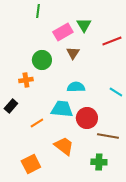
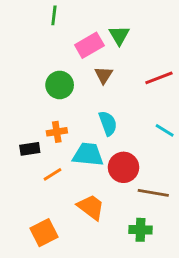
red line: (112, 41) -> (159, 78), moved
orange cross: (26, 80) -> (57, 132), moved
cyan semicircle: (76, 87) -> (108, 123), turned 72
black rectangle: (11, 106) -> (30, 149), moved, turned 40

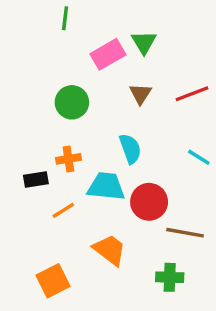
brown triangle: (104, 75) -> (141, 94), moved

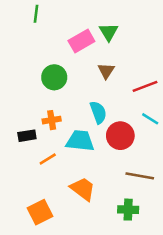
green line: (65, 18) -> (36, 14), moved
red line: (192, 94) -> (145, 86), moved
red circle: (149, 202) -> (120, 136), moved

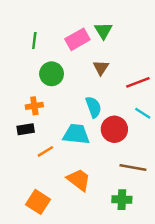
green line: (36, 14) -> (34, 41), moved
orange cross: (52, 120) -> (34, 106), moved
orange square: (40, 212) -> (38, 202), turned -30

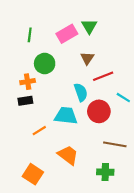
red line: (138, 82) -> (103, 76), moved
orange cross: (34, 106) -> (28, 82), moved
black rectangle: (26, 129) -> (25, 101), moved

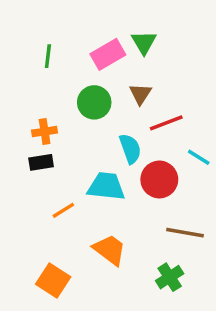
green circle: (45, 64) -> (94, 102), moved
green cross: (105, 172) -> (170, 277), turned -35

